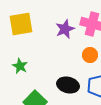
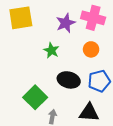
green star: (20, 66) -> (51, 50), moved

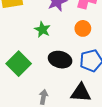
green square: (35, 97) -> (19, 64), moved

